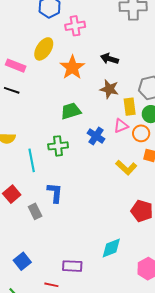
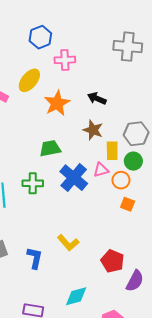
blue cross: (96, 136) -> (74, 178), size x1.5
yellow L-shape: (126, 168) -> (68, 243), moved
blue L-shape: (55, 193) -> (35, 258), moved

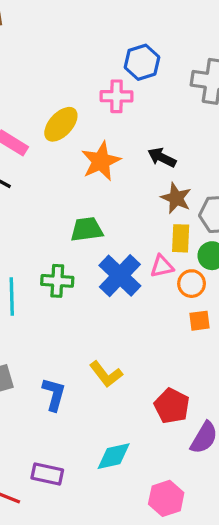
blue hexagon: (40, 37) -> (142, 62), moved
brown star: (93, 130) -> (176, 198), moved
orange square: (128, 204) -> (200, 321), turned -32

